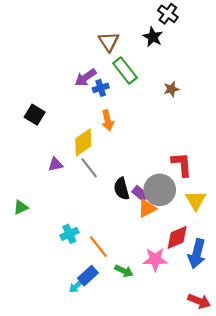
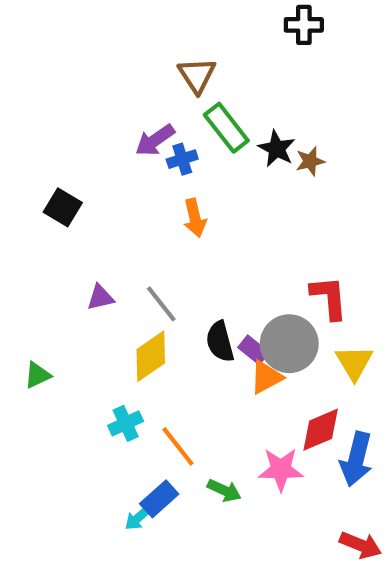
black cross: (168, 14) -> (304, 25), turned -36
black star: (153, 37) -> (277, 149), moved
yellow diamond: (83, 142) -> (151, 356), moved

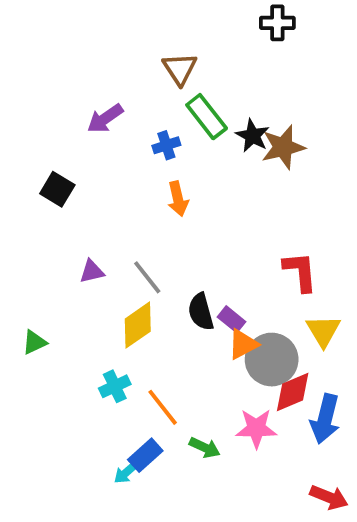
purple arrow: (155, 140) -> (105, 118), moved
brown star: (310, 161) -> (283, 147), size x1.6
gray circle: (289, 344) -> (272, 360), moved

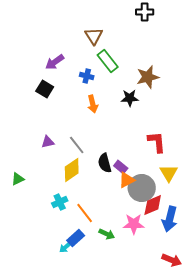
black star: (252, 136) -> (130, 98), moved, turned -30
blue cross: (166, 145) -> (87, 76), turned 32
black square: (57, 189) -> (45, 89), moved

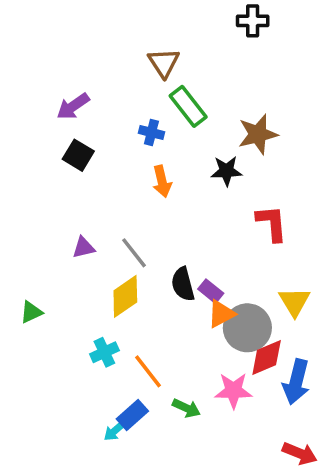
purple arrow: (55, 62) -> (73, 106), moved
red L-shape: (157, 142) -> (272, 223), moved

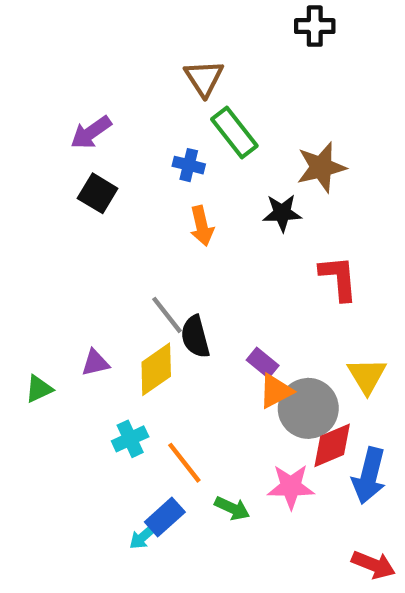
purple triangle: (83, 248) -> (95, 363), moved
black semicircle: (183, 284) -> (195, 337), moved

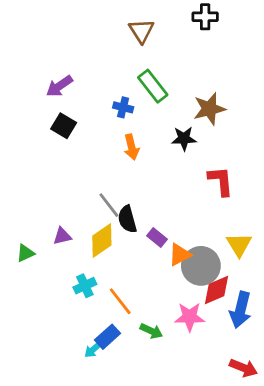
brown triangle: (204, 78) -> (141, 31), moved
purple rectangle: (263, 363) -> (157, 238), moved

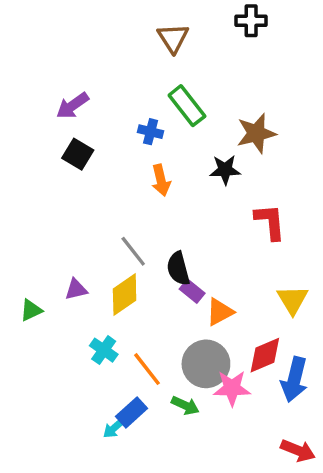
black semicircle: (127, 219) -> (178, 269), moved
gray circle: (201, 266) -> (206, 364), moved
cyan cross: (85, 286) -> (104, 350), turned -30

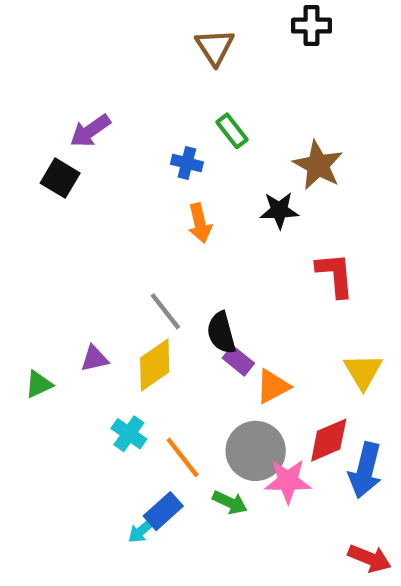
green rectangle: (187, 106) -> (232, 131), size x0.7
brown star: (256, 133) -> (318, 165), turned -30
black square: (78, 154) -> (60, 178), moved

